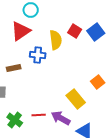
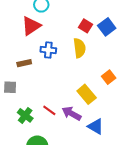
yellow semicircle: (56, 40) -> (80, 48), moved
red line: (39, 115) -> (49, 110), turned 40

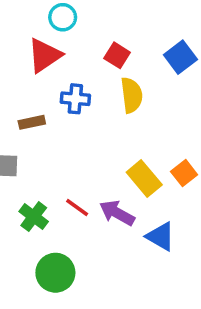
red square: (86, 26) -> (117, 55), moved
orange square: (109, 77) -> (184, 173), moved

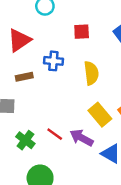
red triangle: (45, 55) -> (19, 40), moved
red square: (117, 55) -> (82, 32), turned -35
yellow semicircle: (132, 95) -> (91, 73), moved

